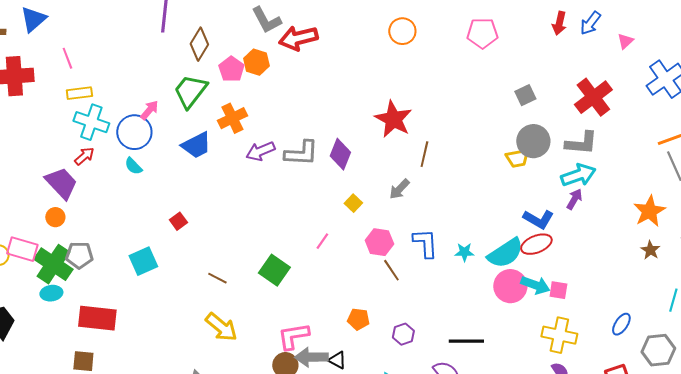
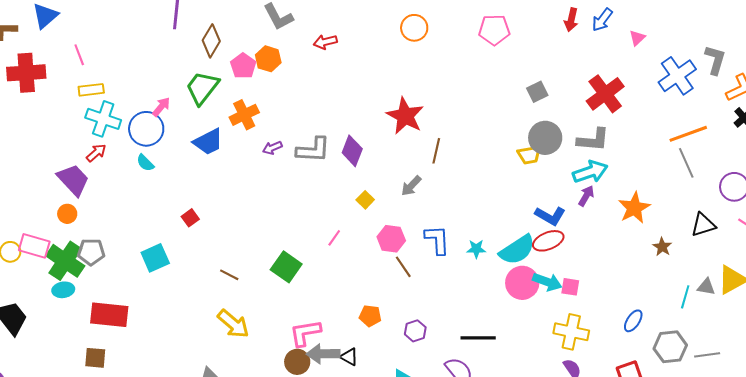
red arrow: (298, 38) -> (325, 42), moved, size x0.6
purple arrow: (260, 151) -> (272, 148), size x0.7
orange star: (649, 211) -> (634, 208), moved

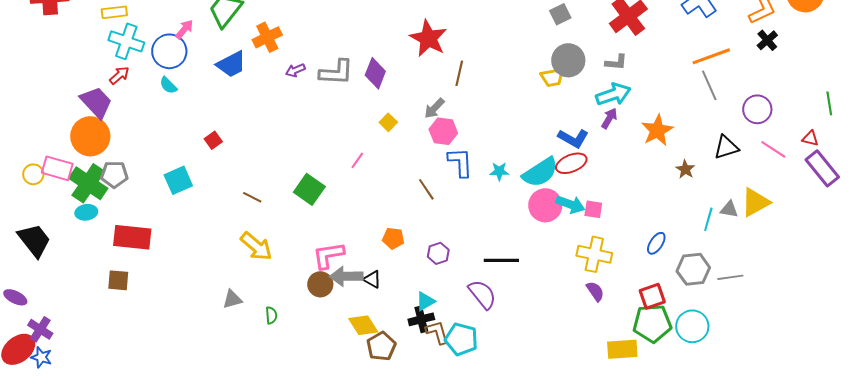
gray L-shape: (593, 140) -> (616, 62), size x0.7
orange circle: (67, 214) -> (90, 136), size x2.0
pink hexagon: (391, 239) -> (443, 131), moved

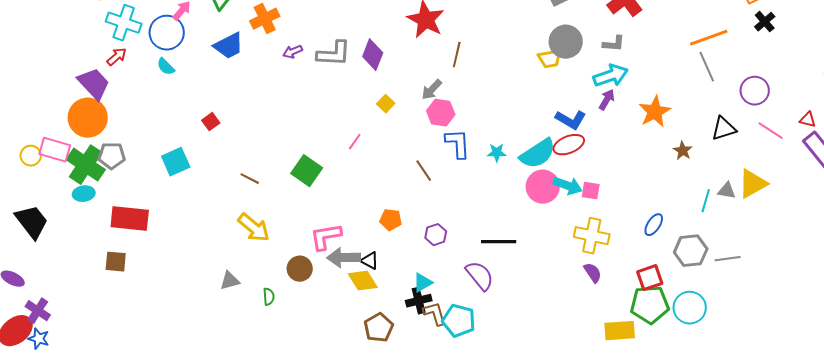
brown circle: (320, 284) -> (300, 269), moved
yellow diamond: (363, 325) -> (363, 281), moved

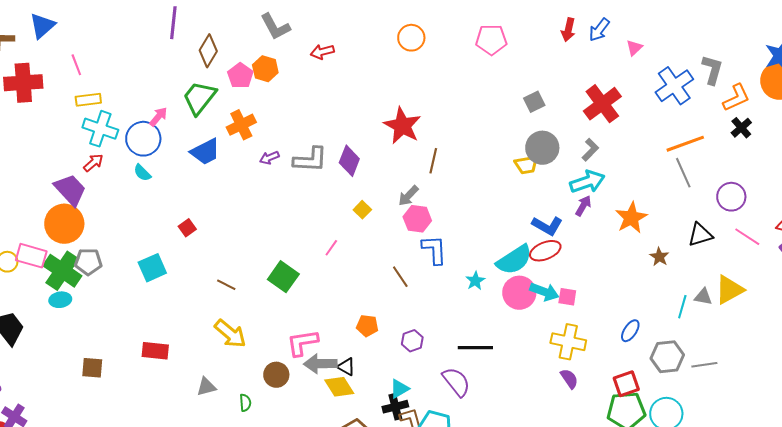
gray L-shape: (614, 44) -> (590, 150), turned -50
cyan star: (497, 153) -> (475, 281), moved, turned -30
red rectangle: (130, 219) -> (155, 351), moved, size x0.7

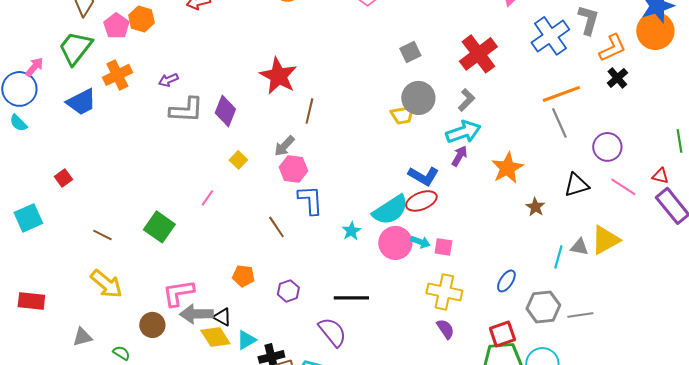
purple arrow: (269, 158) -> (168, 80), moved
cyan arrow: (544, 292) -> (420, 242), size x0.7
cyan triangle: (399, 389) -> (246, 340), moved
green semicircle: (245, 403) -> (121, 353), turned -54

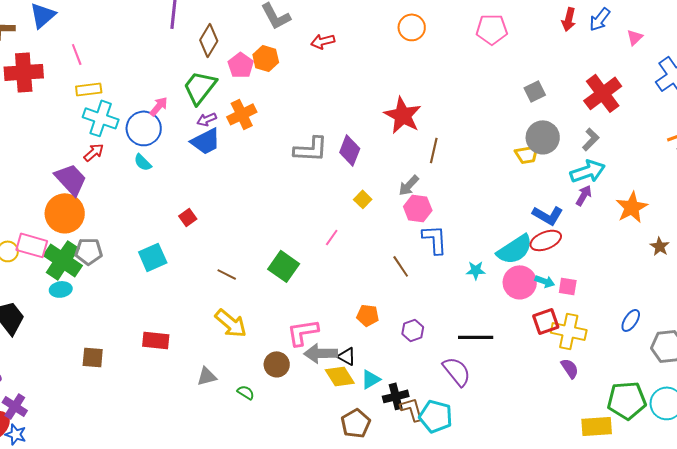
purple arrow: (168, 80) -> (207, 119), moved
cyan star: (351, 231) -> (476, 270), turned 30
red square: (502, 334) -> (546, 321), moved

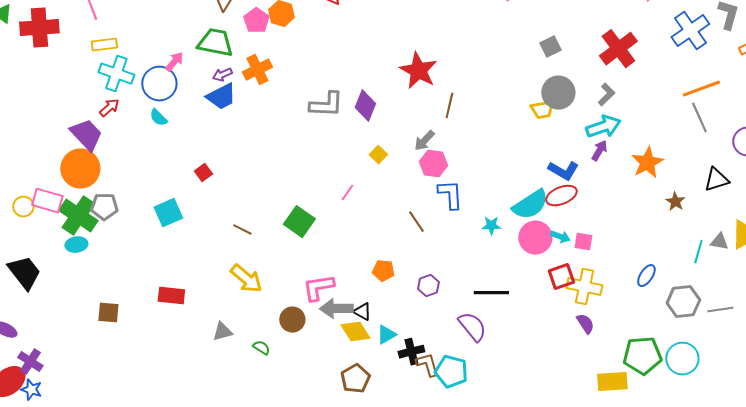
green trapezoid: (200, 87) -> (215, 43), turned 63
brown pentagon: (356, 423) -> (355, 379), moved

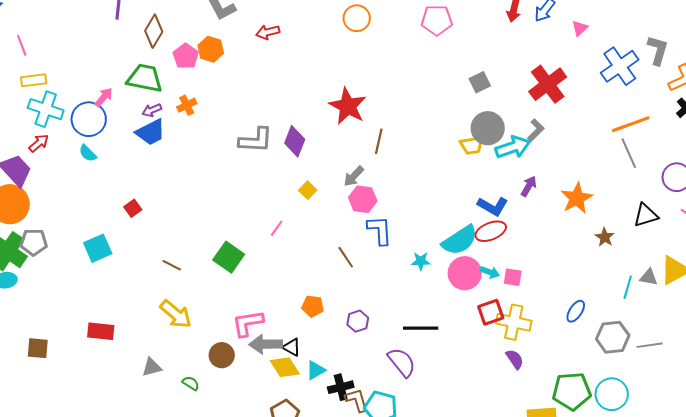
orange cross: (257, 70) -> (187, 105), size x0.7
cyan arrow: (603, 127) -> (513, 147), moved

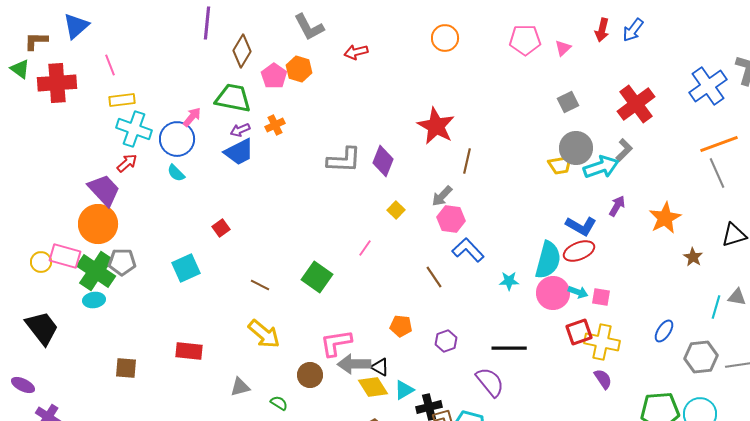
pink triangle: (580, 28) -> (563, 48), moved
blue L-shape: (380, 230) -> (468, 250), turned -40
cyan semicircle: (460, 240) -> (548, 260), turned -42

